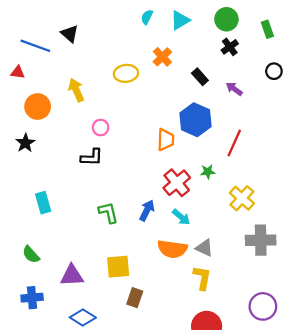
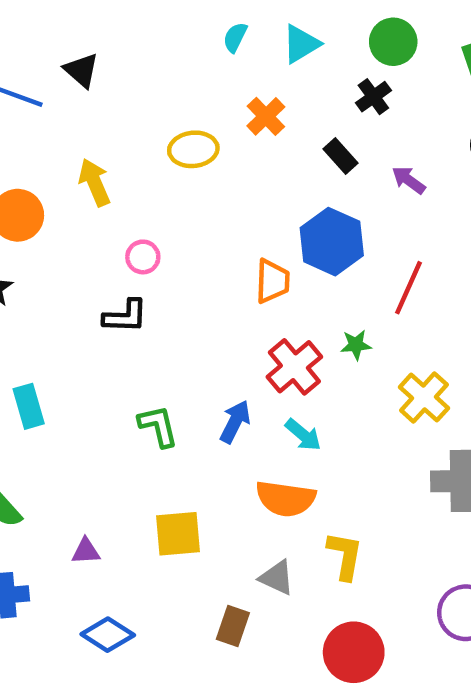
black cross: (230, 47) -> (373, 97), moved
gray triangle: (204, 248) -> (277, 578), moved
purple triangle: (72, 276) -> (86, 551), size x0.6
brown rectangle: (135, 298) -> (233, 626), moved

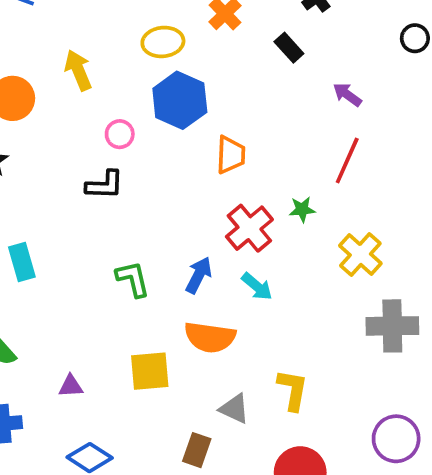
purple arrow: (409, 180) -> (347, 95), moved
blue hexagon: (332, 242) -> (180, 100), moved
orange semicircle: (286, 499) -> (210, 337), moved

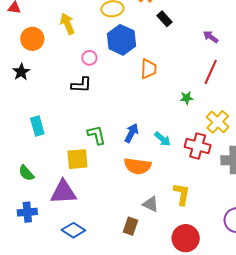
black rectangle: (289, 48) -> (165, 19), moved
red cross: (249, 228) -> (198, 146), moved, turned -35
yellow square: (150, 371) -> (77, 159), moved
purple triangle: (71, 386) -> (63, 192), size x2.0

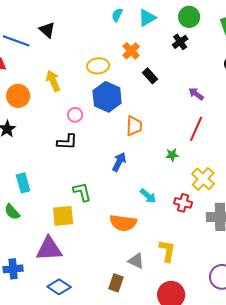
blue arrow: (131, 133) -> (119, 162), moved
red cross: (198, 146) -> (183, 203), size x0.7
green semicircle: (26, 173) -> (12, 212), moved

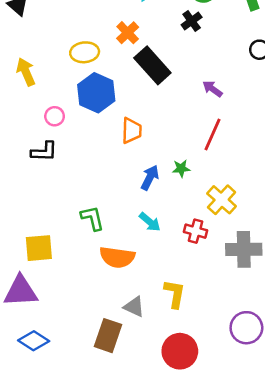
black rectangle: (150, 76) -> (152, 65), size x1.8
blue arrow: (119, 162) -> (150, 178), moved
green L-shape: (82, 192) -> (92, 218), moved
brown rectangle: (116, 283) -> (108, 336), size x1.4

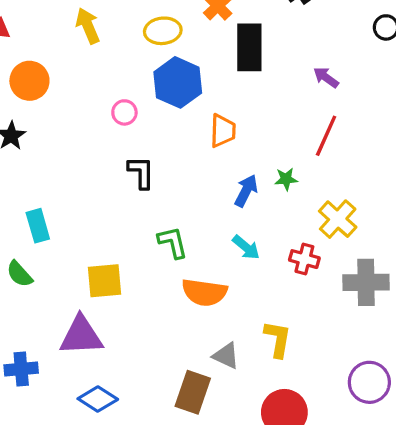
black rectangle: (152, 65) -> (249, 47), turned 42
yellow arrow: (26, 72) -> (88, 26), moved
black L-shape: (44, 151) -> (141, 172), moved, turned -92

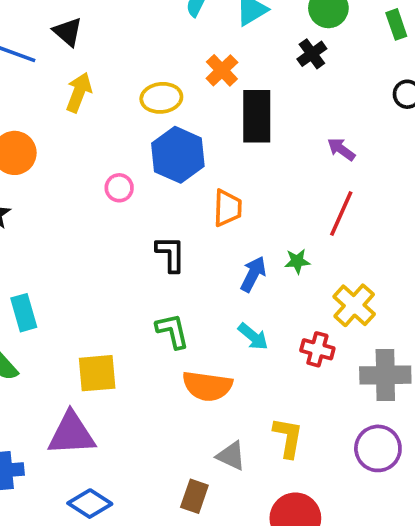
yellow arrow: (88, 26) -> (79, 92), turned 44
black L-shape: (141, 172) -> (171, 254), moved
purple circle: (369, 382) -> (378, 448), moved
brown rectangle: (193, 392) -> (194, 496), size x0.7

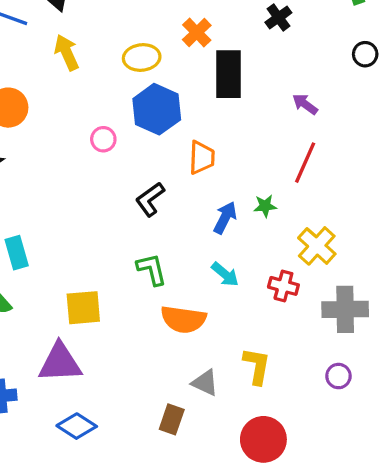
yellow arrow: (79, 92) -> (67, 53), turned -45
black L-shape: (171, 254) -> (150, 199), turned -126
purple circle: (378, 448) -> (338, 376), size x0.6

